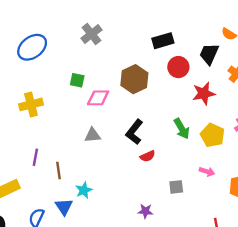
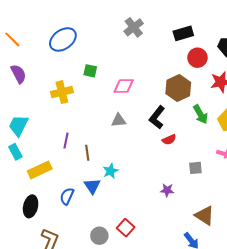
gray cross: (91, 34) -> (134, 27), moved
brown hexagon: (134, 79) -> (178, 88), moved
green square: (77, 80) -> (90, 71), moved

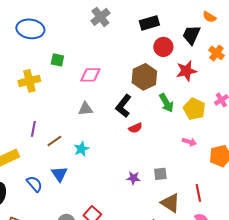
blue ellipse: (63, 39) -> (30, 29), turned 44
brown line: (87, 153) -> (54, 141), turned 63
gray square: (195, 168) -> (160, 174), moved
cyan star: (110, 171) -> (81, 149), moved
blue semicircle: (67, 196) -> (34, 184), turned 114

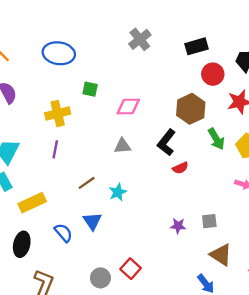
purple line: (33, 129) -> (55, 149), moved

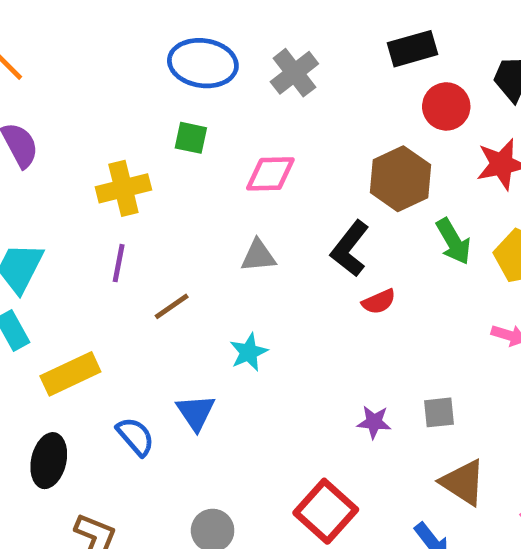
gray cross: (140, 39) -> (294, 73), moved
blue ellipse: (59, 53) -> (203, 63), moved
brown line: (87, 183) -> (172, 306), moved
red square: (131, 269) -> (326, 511), moved, size x1.4

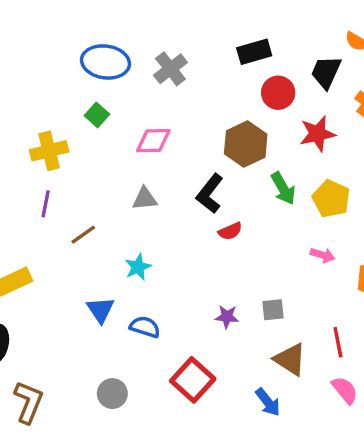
green square: (191, 138) -> (97, 115), turned 30
blue semicircle: (135, 437) -> (145, 327), moved, turned -32

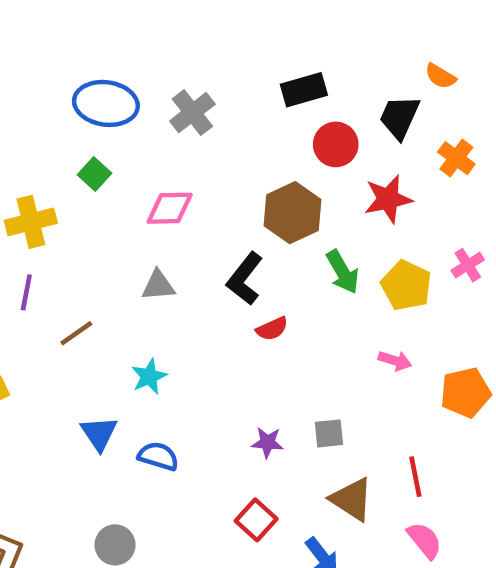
red square: (193, 380) -> (256, 520), moved, size x0.7

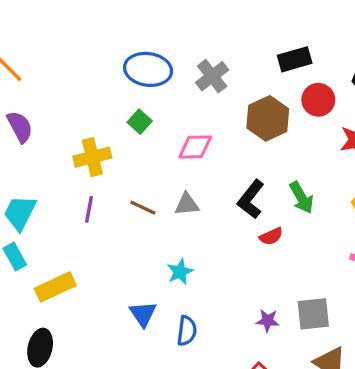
brown hexagon: (293, 213) -> (268, 118), moved
green arrow: (343, 272) -> (301, 198), moved
brown line: (76, 333) -> (143, 208), moved, turned 60
gray square: (329, 433) -> (313, 314), size x1.5
blue semicircle: (158, 456) -> (187, 331), turned 80

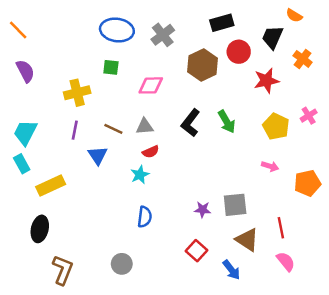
green square: (140, 122) -> (111, 67), turned -35
red semicircle: (271, 236) -> (151, 152), moved
blue triangle: (143, 314) -> (98, 155), moved

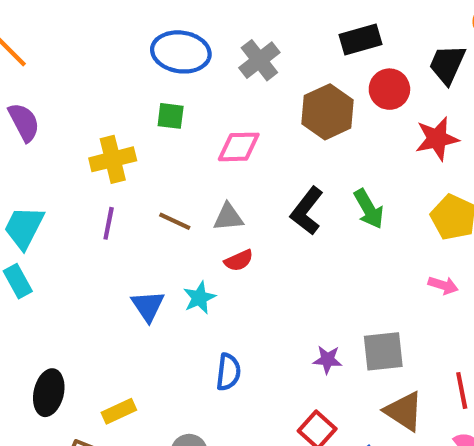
blue triangle: (98, 155) -> (148, 306), moved
cyan star: (140, 175) -> (199, 298), moved
yellow rectangle: (51, 186) -> (119, 411), moved, size x0.7

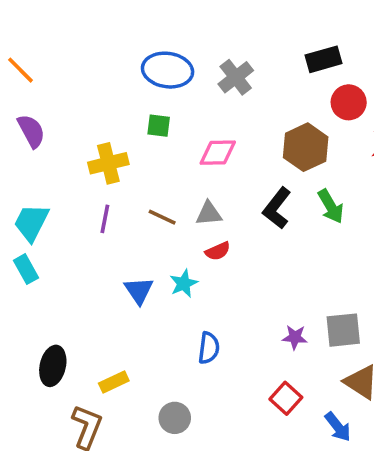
brown hexagon: (327, 112) -> (306, 147), moved

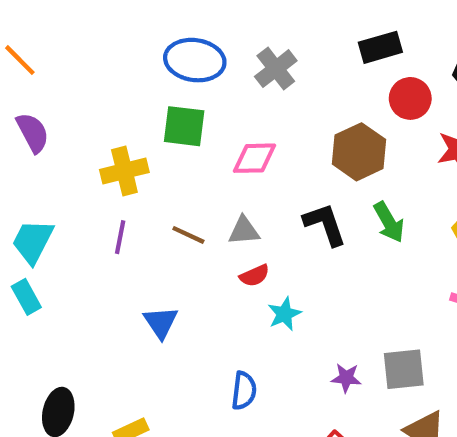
green square: (159, 126) -> (184, 126), size x1.5
black L-shape: (277, 208) -> (325, 224), turned 123
cyan star: (184, 283) -> (284, 314), moved

